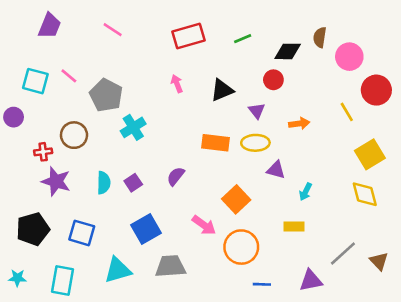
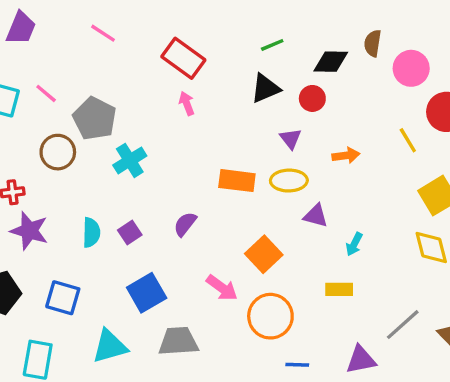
red rectangle: (189, 36) -> (183, 58), moved, turned 52
black triangle: (222, 90) -> (265, 88), moved
brown circle: (74, 135) -> (58, 152), moved

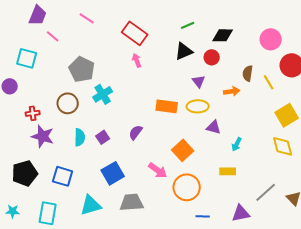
brown semicircle: (373, 43) -> (248, 73), moved
pink line: (46, 93) -> (53, 36), moved
brown circle: (58, 152) -> (68, 103), moved

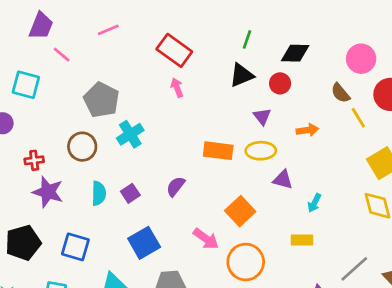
pink line: (87, 18) -> (108, 30), turned -56
green line: (188, 25) -> (247, 39), turned -48
brown semicircle: (248, 73) -> (340, 93), moved, turned -49

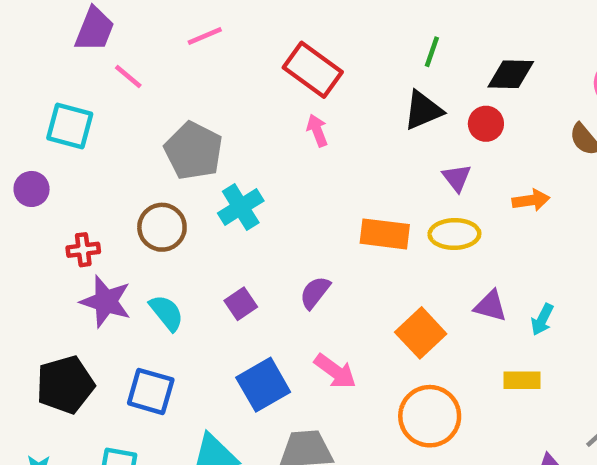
purple triangle: (283, 180) -> (490, 306), moved
cyan semicircle: (99, 193) -> (166, 313), moved, turned -40
pink arrow: (206, 239) -> (335, 371), moved

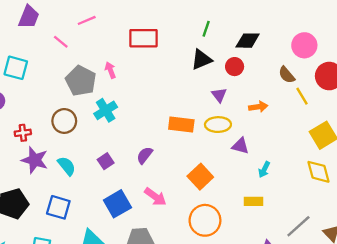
red rectangle: (313, 70) -> (143, 38), turned -36
pink line: (128, 77) -> (61, 42), moved
pink arrow: (317, 130) -> (110, 70), moved
purple triangle: (490, 306) -> (240, 146), moved

